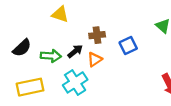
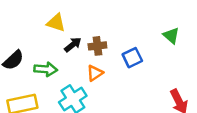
black arrow: (75, 51) -> (73, 45), moved

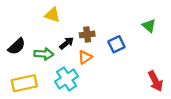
black arrow: (73, 45) -> (67, 43), moved

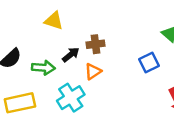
blue square: (116, 44) -> (149, 62), moved

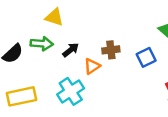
brown cross: (96, 44) -> (111, 50), moved
green arrow: (43, 68) -> (42, 44), moved

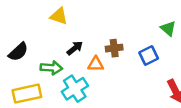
green arrow: (42, 44) -> (51, 68), moved
orange triangle: (92, 66) -> (96, 64), turned 35

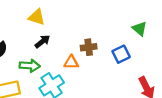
black arrow: (75, 48) -> (42, 41), moved

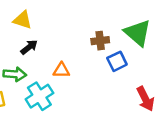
green triangle: (140, 29) -> (138, 33), size x1.6
brown cross: (89, 47) -> (100, 41), moved

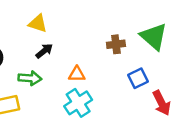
blue square: (117, 61) -> (138, 78), moved
cyan cross: (39, 96) -> (78, 103), moved

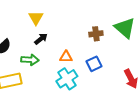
yellow triangle: (38, 23) -> (36, 18), turned 42
blue square: (138, 78) -> (94, 64), moved

